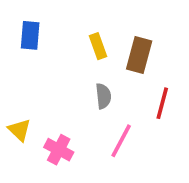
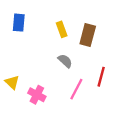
gray semicircle: (103, 96) -> (65, 61), turned -42
red line: (162, 103) -> (101, 77), moved

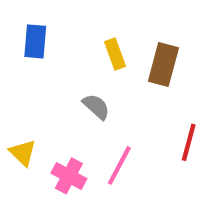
gray semicircle: (65, 61) -> (96, 107), moved
pink line: (76, 89) -> (119, 165), moved

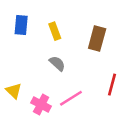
yellow rectangle: (115, 54) -> (55, 31), moved
pink line: (119, 165) -> (71, 98), turned 30

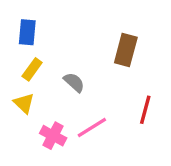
yellow rectangle: (55, 31) -> (32, 69), moved, turned 56
yellow triangle: (14, 91) -> (24, 103), moved

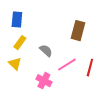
pink line: (92, 128) -> (67, 65), moved
pink cross: (53, 136) -> (44, 81), moved

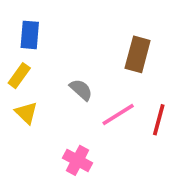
yellow rectangle: (20, 43) -> (19, 76), moved
pink cross: (44, 81) -> (78, 160), moved

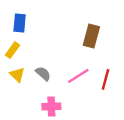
gray semicircle: (81, 90) -> (43, 74), moved
pink cross: (78, 160) -> (51, 107), turned -30

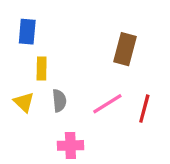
yellow rectangle: (13, 50) -> (42, 68), moved, turned -35
gray semicircle: (43, 74) -> (59, 101), turned 42

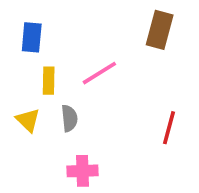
brown rectangle: (125, 49) -> (160, 30), moved
pink line: (107, 104) -> (99, 73), moved

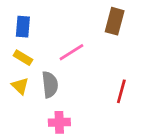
yellow rectangle: (49, 81) -> (23, 58), moved, turned -60
gray semicircle: (69, 118) -> (50, 85), size x1.4

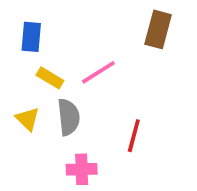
yellow rectangle: (23, 58) -> (50, 78), moved
red line: (121, 91) -> (134, 136), moved

